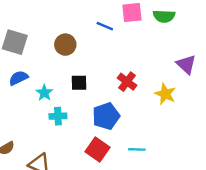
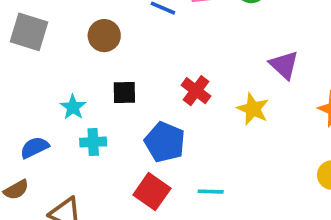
blue semicircle: (18, 78) -> (34, 148), moved
blue pentagon: (106, 116) -> (165, 142), turned -30

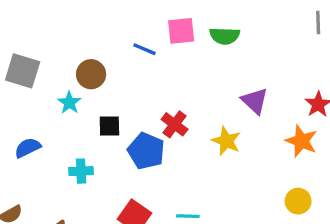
cyan star: (73, 107) -> (69, 103), moved
blue pentagon: (165, 142) -> (146, 151), moved
blue semicircle: (34, 148) -> (28, 148), moved

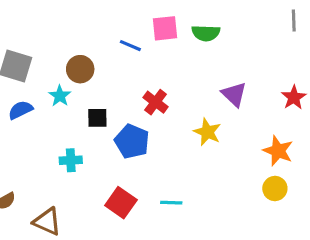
red cross: (175, 124) -> (156, 102), moved
orange star: (301, 141) -> (278, 151), moved
blue semicircle: (28, 148) -> (20, 110), moved

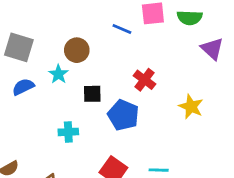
purple triangle: (234, 94) -> (212, 49), moved

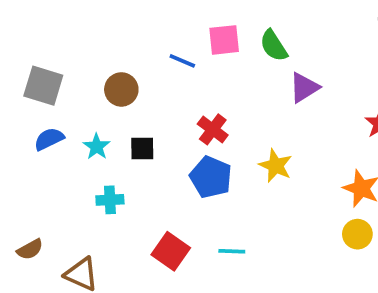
green semicircle: (190, 18) -> (274, 46), turned 55
purple triangle: (212, 49) -> (304, 88), turned 45
cyan star: (58, 74) -> (97, 147), moved
blue pentagon: (123, 115) -> (211, 177), moved

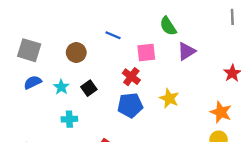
pink square: (224, 40) -> (146, 52), moved
black square: (142, 148) -> (89, 88), turned -35
blue pentagon: (211, 177) -> (130, 105), turned -30

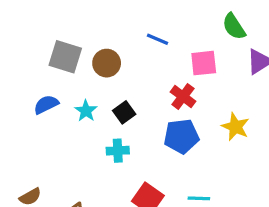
gray square: (29, 50) -> (65, 57), moved
cyan cross: (69, 119) -> (118, 151), moved

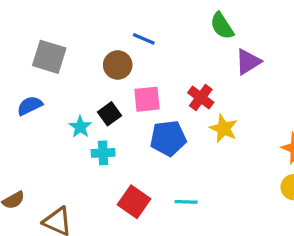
brown circle: (107, 63) -> (118, 65), moved
pink square: (204, 63) -> (147, 99), moved
red cross: (183, 97) -> (201, 98), moved
cyan star: (86, 111) -> (80, 127), moved

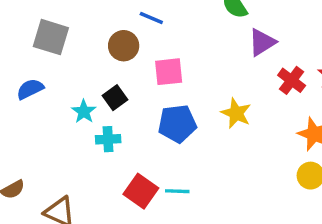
red cross: (201, 98) -> (292, 80), moved
pink square: (147, 99) -> (169, 72), moved
cyan line: (186, 202) -> (177, 191), moved

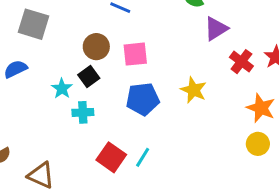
brown circle: (124, 46) -> (96, 47), moved
cyan line: (177, 191) -> (143, 157), turned -60

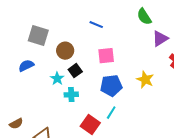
brown circle: (96, 47) -> (65, 51), moved
cyan line: (143, 157) -> (111, 113), moved

